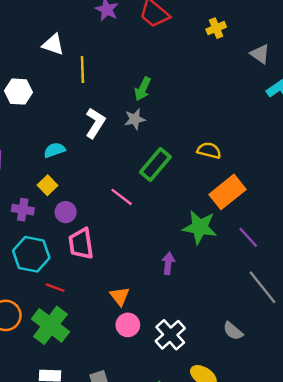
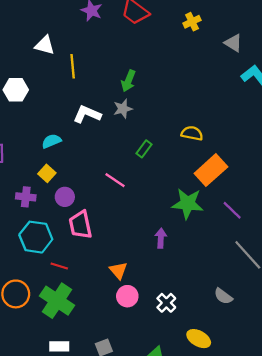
white L-shape: (95, 123) -> (87, 114), turned -96
green rectangle: (155, 164) -> (144, 149), size x0.6
white cross: (170, 335) -> (166, 303), size x0.7

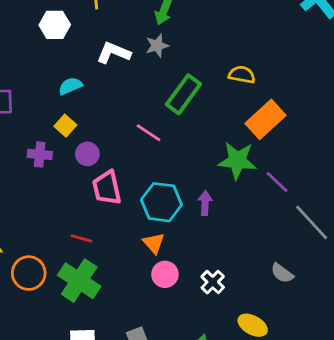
white hexagon: (16, 90) -> (55, 25), moved
green rectangle: (144, 149) -> (183, 94), size x1.8
purple line: (232, 210) -> (277, 182), moved
cyan hexagon: (36, 237) -> (161, 202), moved

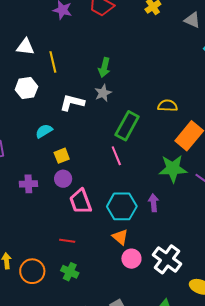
yellow square: (65, 126) -> (62, 156), moved, turned 35
pink line: (148, 133) -> (116, 156), moved, turned 42
green cross: (79, 281) -> (70, 272), size x0.6
white cross: (213, 282) -> (167, 259), size x1.6

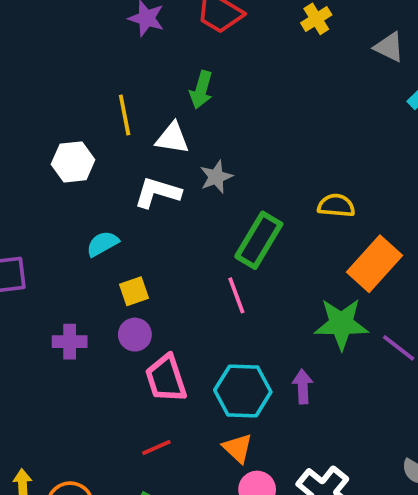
white triangle: (25, 47) -> (172, 138), moved
green arrow: (104, 67) -> (201, 90), moved
red line: (67, 241) -> (156, 447), moved, turned -35

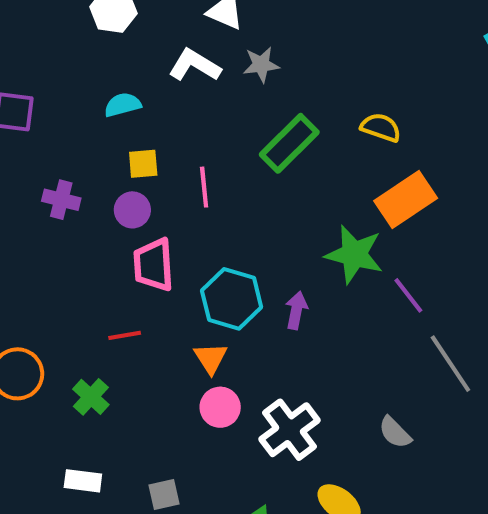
pink line: (236, 295) -> (204, 187), moved

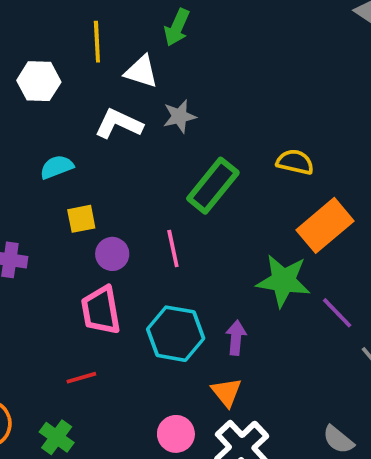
pink line: (204, 187) -> (173, 248), moved
purple circle: (132, 210) -> (112, 254), moved
orange triangle: (211, 358) -> (227, 392), moved

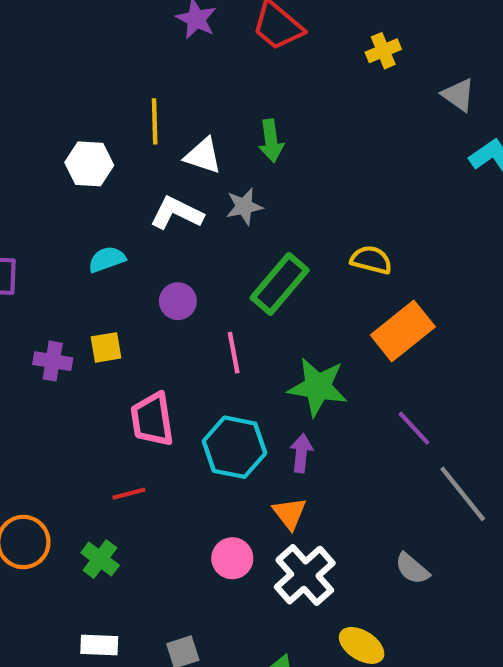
green arrow: (177, 27) -> (271, 141), moved, turned -33
yellow square: (81, 219) -> (106, 347), moved
purple circle: (112, 254) -> (178, 301), moved
green star: (283, 281) -> (318, 387), moved

